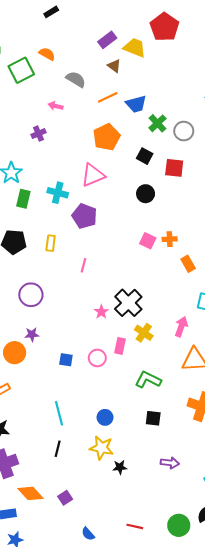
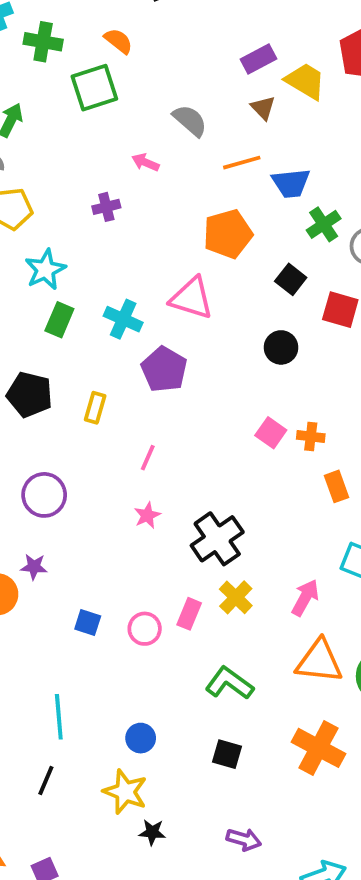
orange semicircle: (47, 54) -> (118, 41), moved
pink triangle: (93, 175) -> (192, 298), turned 30
pink star: (101, 312) -> (147, 515), moved

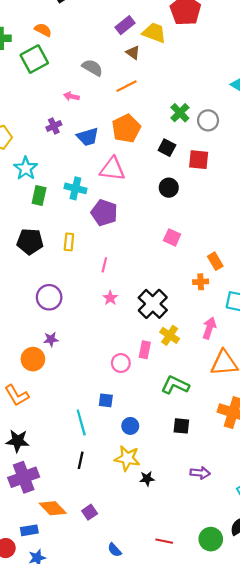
blue trapezoid: (291, 183) -> (88, 137), moved
orange cross: (311, 436) -> (201, 282), moved
blue square: (88, 623) -> (106, 400), moved

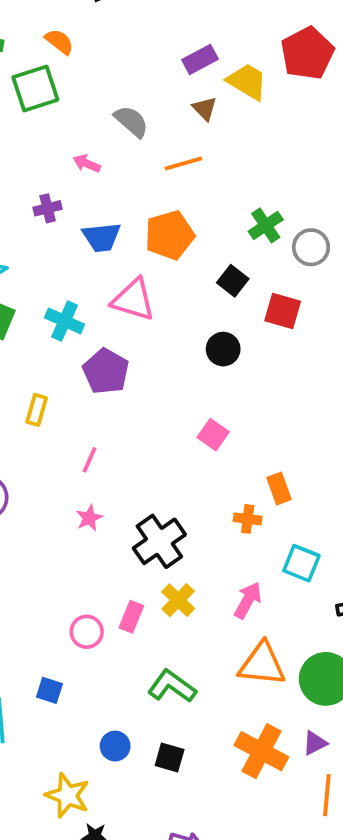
blue circle: (130, 426) -> (115, 746), moved

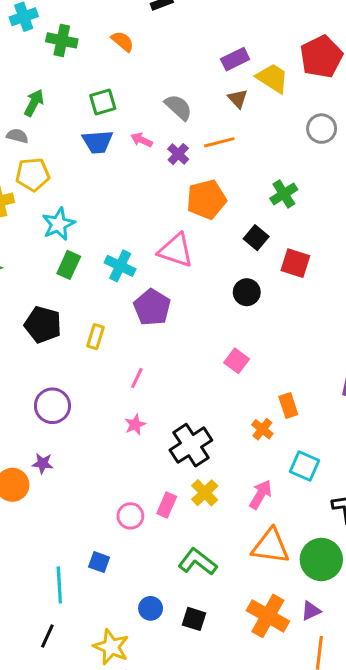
green square: (35, 89) -> (103, 102), moved, size x0.7
purple cross: (48, 208) -> (178, 154), moved, turned -35
blue trapezoid: (101, 237) -> (98, 142), moved
gray circle: (311, 247) -> (322, 129), moved
orange cross: (248, 519) -> (262, 429), turned 30

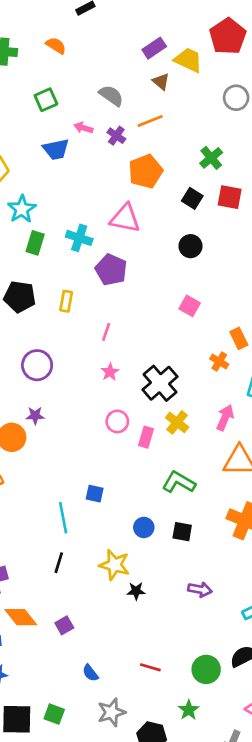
blue trapezoid: (98, 142) -> (56, 149), moved
red square: (295, 263) -> (230, 197), moved
pink circle: (130, 516) -> (117, 421), moved

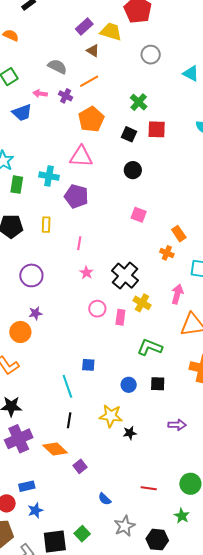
orange diamond: (21, 617) -> (55, 449), moved
green square: (54, 714) -> (82, 534), turned 35

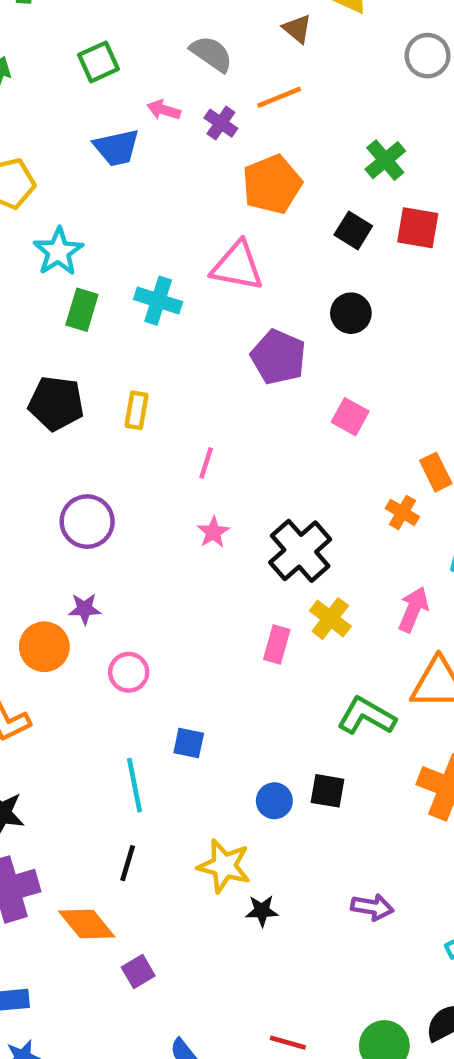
purple pentagon: (76, 196) -> (278, 357), moved
pink circle: (97, 309) -> (129, 672), moved
green L-shape: (150, 347) -> (367, 716), moved
black square: (158, 384) -> (328, 791), moved

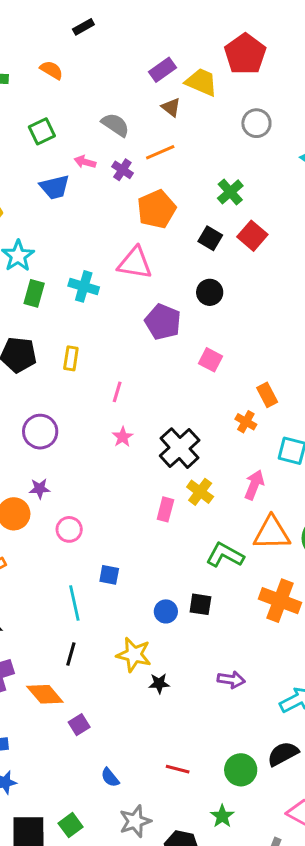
red square: (418, 228) -> (252, 236), turned 32

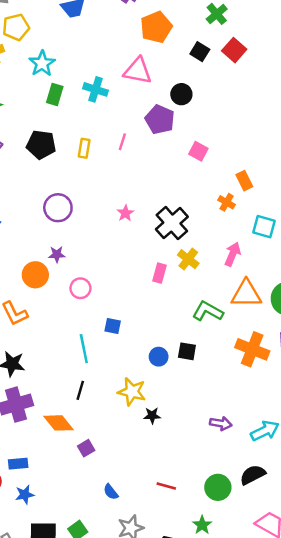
black circle: (210, 292) -> (181, 94), moved
pink line: (117, 392) -> (122, 142), moved
purple arrow: (231, 680) -> (221, 423), moved

